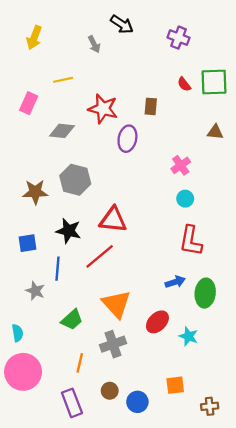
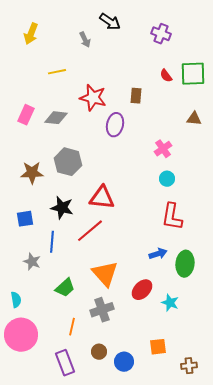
pink rectangle: (29, 103) -> (26, 115), moved

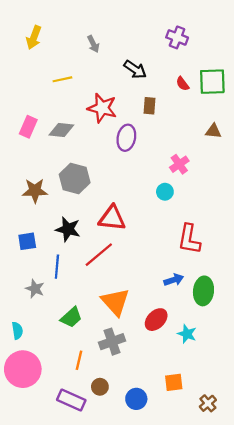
black arrow: (110, 22) -> (135, 69), moved
cyan circle: (167, 179) -> (165, 192), moved
brown circle: (99, 352) -> (100, 387), moved
purple rectangle: (65, 363) -> (71, 400), turned -45
brown cross: (189, 366) -> (208, 403), turned -35

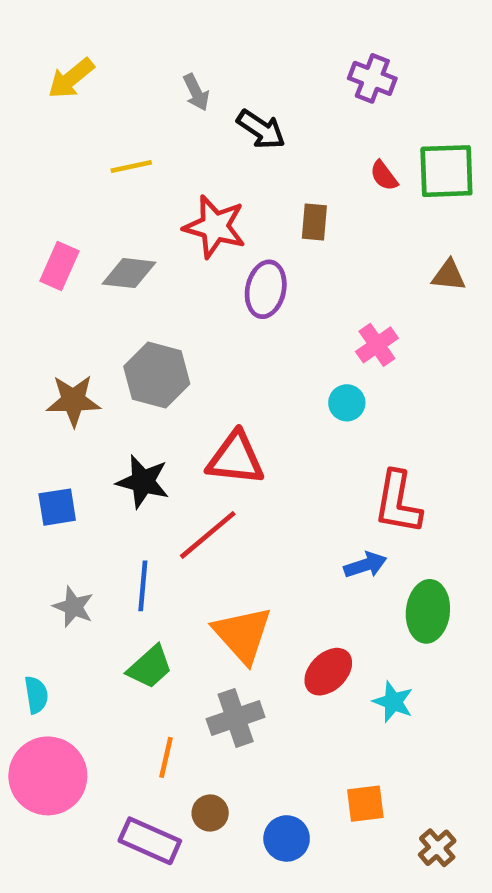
yellow arrow: (34, 37) -> (71, 78), turned 30
black arrow: (135, 69) -> (261, 129), moved
blue line: (57, 267) -> (143, 586), moved
blue arrow: (174, 280) -> (365, 565), moved

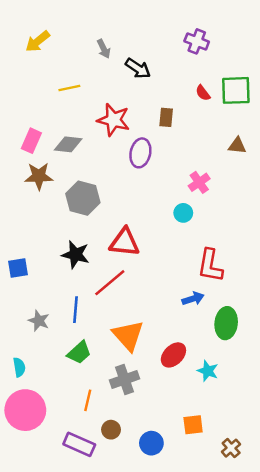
brown star: (73, 400) -> (39, 176), moved
blue square: (57, 507) -> (18, 268), moved

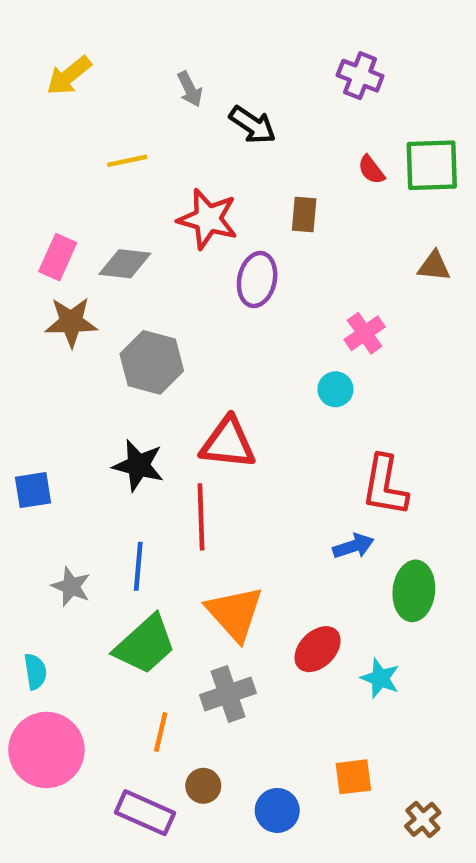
red line: (110, 283) -> (201, 517), turned -52
green trapezoid: (79, 353) -> (145, 645), size x1.4

